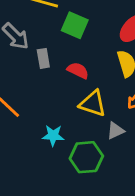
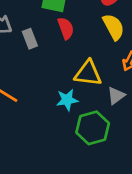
red semicircle: (78, 70) -> (66, 28), moved, turned 55
cyan star: (53, 136) -> (67, 100), moved

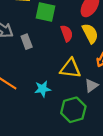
red semicircle: (66, 28) -> (67, 33), moved
cyan star: (67, 100) -> (43, 89), moved

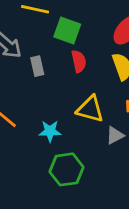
red semicircle: (67, 33) -> (79, 61), moved
green hexagon: (73, 110) -> (66, 169), moved

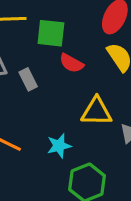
red semicircle: (79, 61) -> (71, 63), turned 145

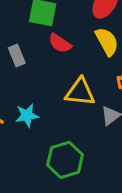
cyan star: (59, 146) -> (27, 115), moved

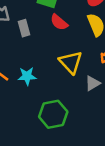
yellow triangle: (80, 92) -> (71, 62), turned 35

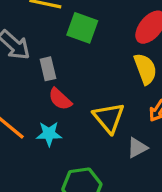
red semicircle: (59, 22) -> (60, 99), moved

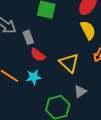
gray triangle: (137, 148) -> (80, 91), moved

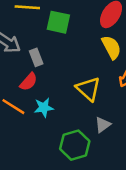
red semicircle: (38, 55) -> (29, 82), moved, turned -84

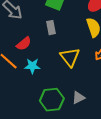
gray rectangle: (36, 57) -> (51, 28), moved
gray triangle: (103, 125) -> (78, 98), moved

